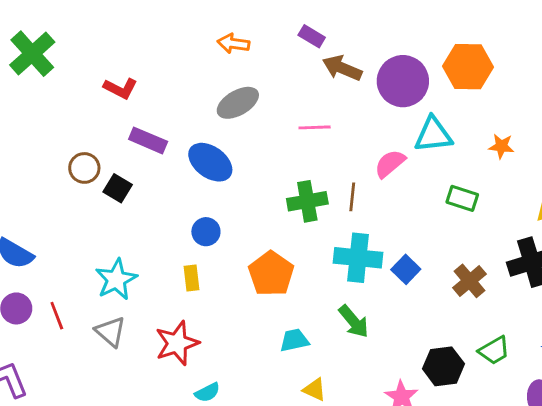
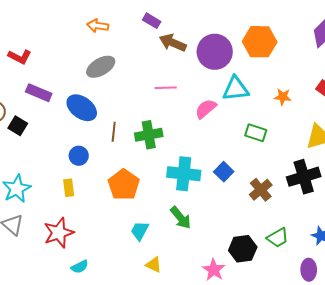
pink line: (315, 127) -> (166, 88), moved
brown line: (352, 197) -> (114, 132), moved
blue square: (406, 269) -> (224, 172), moved
cyan trapezoid: (294, 340) -> (140, 231), turned -50

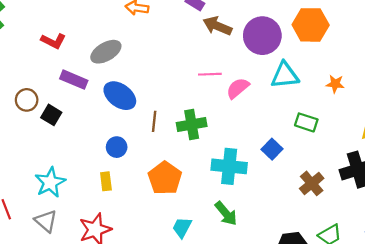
gray ellipse: (101, 67) -> (106, 52), moved
pink semicircle: (206, 109) -> (238, 88), moved
blue square: (224, 172) -> (272, 149), moved

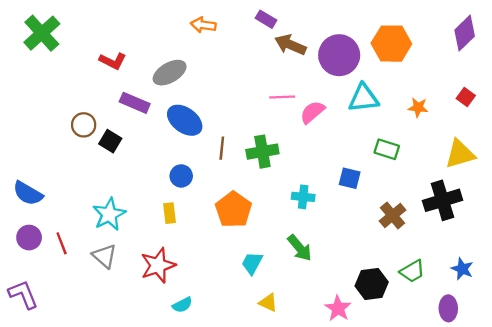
blue square: (272, 149) -> (350, 178), turned -30
cyan cross: (229, 166) -> (303, 197), size x0.6

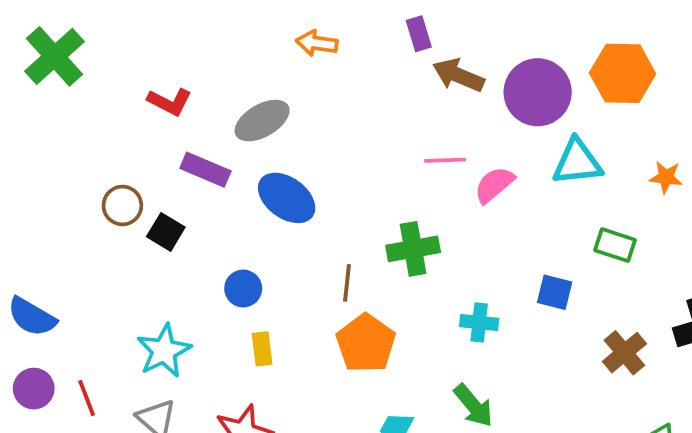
purple rectangle: (266, 19) -> (419, 34), turned 42
brown line: (222, 148) -> (347, 283), moved
blue circle: (181, 176) -> (243, 289), moved

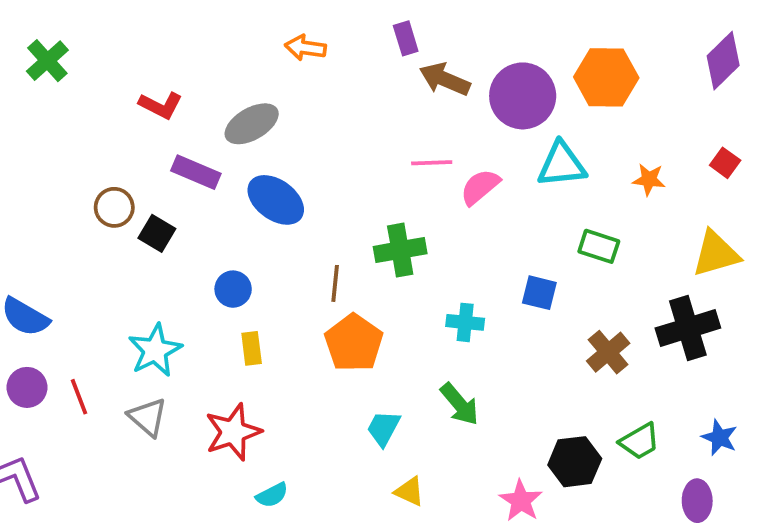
green cross: (54, 56) -> (47, 61), size x0.7

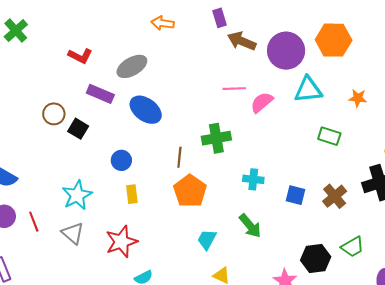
blue square: (539, 293) -> (296, 195), moved

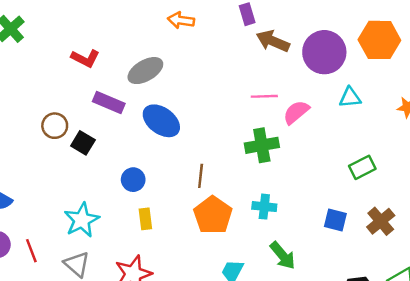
cyan triangle: (308, 90) -> (350, 98), size x0.7
green rectangle: (329, 136) -> (362, 167), moved, turned -45
green cross: (216, 138) -> (262, 145), moved
cyan cross: (253, 179) -> (264, 207), moved

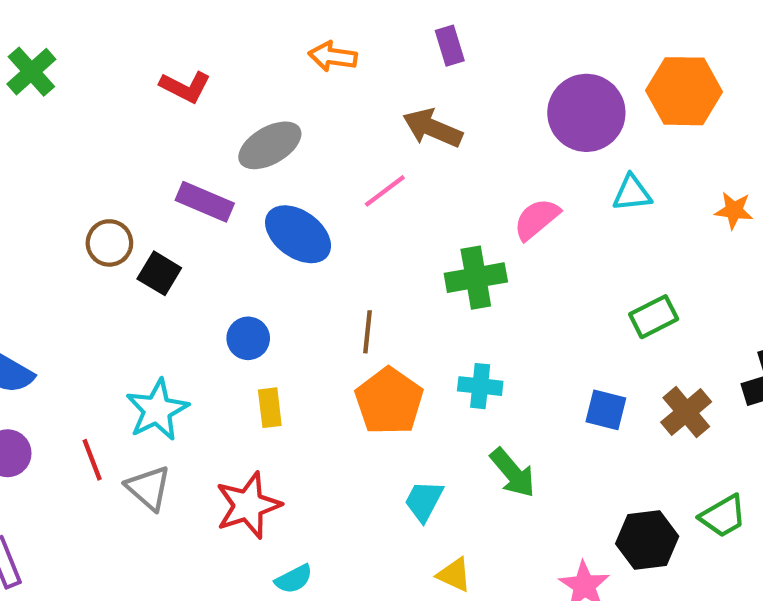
brown arrow: (273, 41) -> (432, 128), moved
red L-shape: (85, 58) -> (185, 87), moved
pink line: (264, 96) -> (385, 191), moved, turned -35
red line: (31, 251) -> (92, 460), moved

